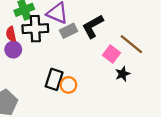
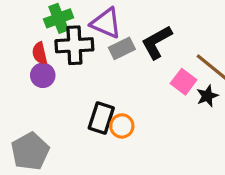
black star: (123, 74) -> (207, 96), moved

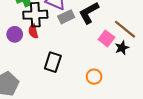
red semicircle: (40, 53) -> (33, 31), moved
orange circle: (122, 126) -> (94, 77), moved

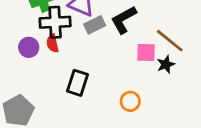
pink square: (106, 38) -> (146, 53), turned -35

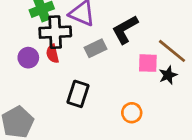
gray rectangle: (95, 25) -> (95, 48), moved

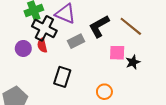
black cross: (55, 32) -> (44, 28), turned 30
brown line: (172, 51) -> (131, 26), moved

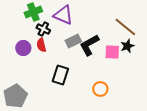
black L-shape: (99, 26) -> (89, 45), moved
black cross: (44, 28) -> (43, 29), size x0.6
black star: (133, 62) -> (127, 46), moved

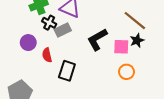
gray rectangle: (73, 41) -> (63, 30), moved
red semicircle: (41, 45) -> (47, 55), moved
orange circle: (100, 89) -> (127, 72), moved

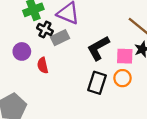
black rectangle: (67, 71) -> (97, 83), moved
orange circle: (127, 72) -> (123, 78), moved

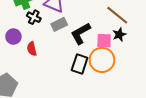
gray rectangle: (60, 38) -> (59, 24), moved
orange circle: (123, 78) -> (102, 60), size x1.6

